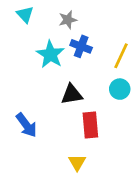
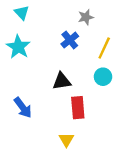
gray star: (68, 20) -> (86, 17), moved
blue cross: (81, 46) -> (70, 40), turned 30
cyan star: (50, 54) -> (18, 47), moved

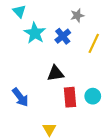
cyan star: (18, 47) -> (35, 33), moved
cyan circle: (103, 77) -> (93, 96), moved
yellow triangle: (66, 140) -> (49, 129), moved

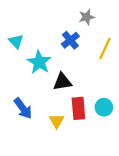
cyan triangle: (19, 11) -> (16, 41), moved
cyan star: (35, 33) -> (39, 62), moved
yellow triangle: (49, 129) -> (57, 121), moved

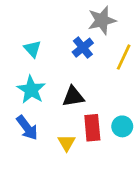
gray star: (87, 17) -> (102, 20), size x1.5
cyan triangle: (16, 41) -> (33, 49), moved
cyan star: (39, 62) -> (31, 90), moved

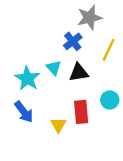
cyan triangle: (33, 49) -> (54, 68), moved
black triangle: (73, 96) -> (79, 73), moved
cyan circle: (122, 126) -> (110, 100), moved

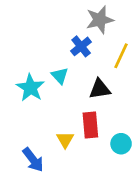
black triangle: (79, 73) -> (100, 89), moved
cyan circle: (110, 100) -> (121, 144), moved
blue arrow: (24, 112) -> (33, 160), moved

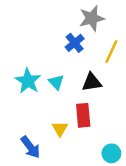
cyan triangle: (60, 76) -> (56, 82), moved
cyan circle: (121, 144) -> (111, 153), moved

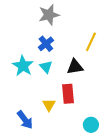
gray star: (92, 18) -> (49, 15), moved
blue cross: (75, 43) -> (46, 44), moved

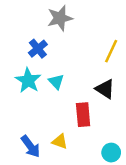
blue cross: (46, 44) -> (38, 49), moved
black triangle: (75, 67) -> (105, 89), moved, turned 42
yellow triangle: (49, 105) -> (60, 142), moved, turned -40

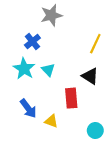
blue arrow: (31, 146) -> (28, 109), moved

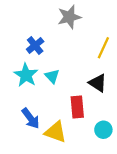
gray star: (51, 15) -> (69, 17), moved
yellow triangle: (51, 121) -> (56, 132), size x1.5
cyan circle: (95, 131) -> (103, 130), moved

